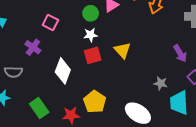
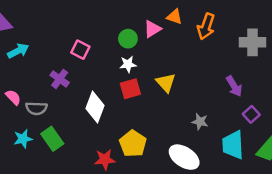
gray star: (161, 83) -> (200, 122), moved
green rectangle: (39, 108) -> (52, 139), moved

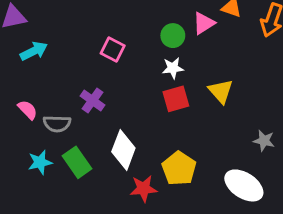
purple cross: (60, 79) -> (92, 100), moved
white diamond: (95, 107) -> (123, 150), moved

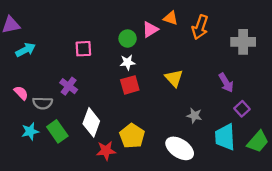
pink square: (113, 49) -> (83, 49), turned -30
yellow triangle: (221, 91) -> (174, 78), moved

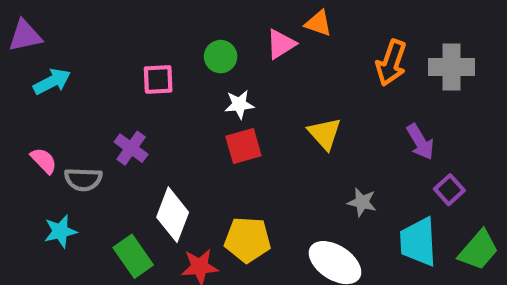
orange arrow: (200, 27) -> (391, 63), moved
green circle: (128, 39) -> (221, 57), moved
green rectangle: (57, 131) -> (133, 256), moved
yellow pentagon: (132, 136) -> (248, 240), turned -30

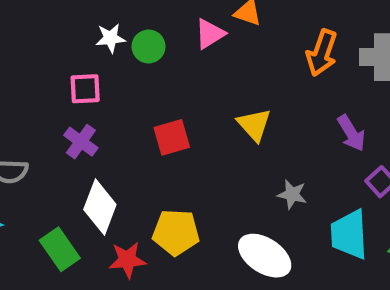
pink square: (158, 79) -> (85, 89), moved
white star: (239, 104) -> (110, 38), moved
purple cross: (131, 148) -> (81, 142), moved

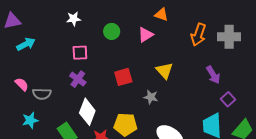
pink triangle: (210, 34) -> (146, 35), moved
white star: (110, 38) -> (74, 19), moved
gray star: (292, 194) -> (151, 97), moved

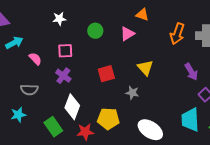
pink semicircle: (22, 84) -> (35, 59), moved

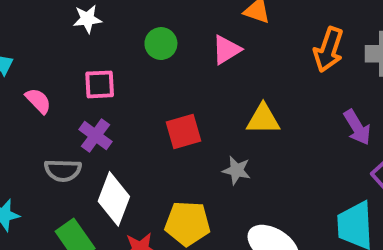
yellow triangle: (145, 68) -> (263, 119), turned -48
gray semicircle: (29, 90) -> (63, 170), moved

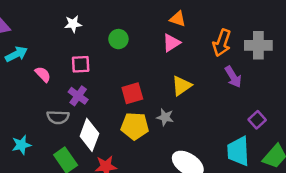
pink triangle: (226, 50) -> (171, 43), moved
yellow triangle: (263, 119) -> (181, 86), turned -35
purple arrow: (357, 127) -> (233, 77), moved
yellow pentagon: (188, 223) -> (135, 126), moved

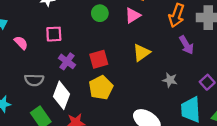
green circle: (118, 39) -> (100, 13), moved
purple cross: (78, 96) -> (67, 61), moved
gray star: (165, 117) -> (170, 80), moved
yellow pentagon: (135, 126) -> (101, 88), turned -30

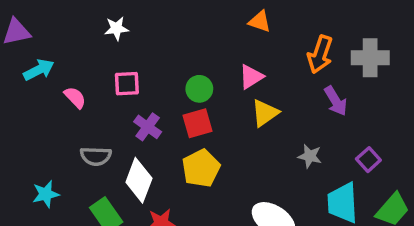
green circle: (100, 13) -> (199, 89), moved
pink triangle: (133, 15) -> (251, 77), moved

